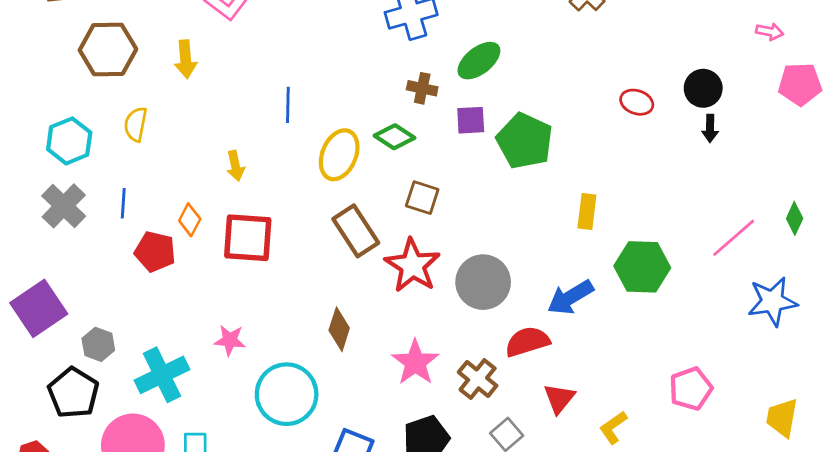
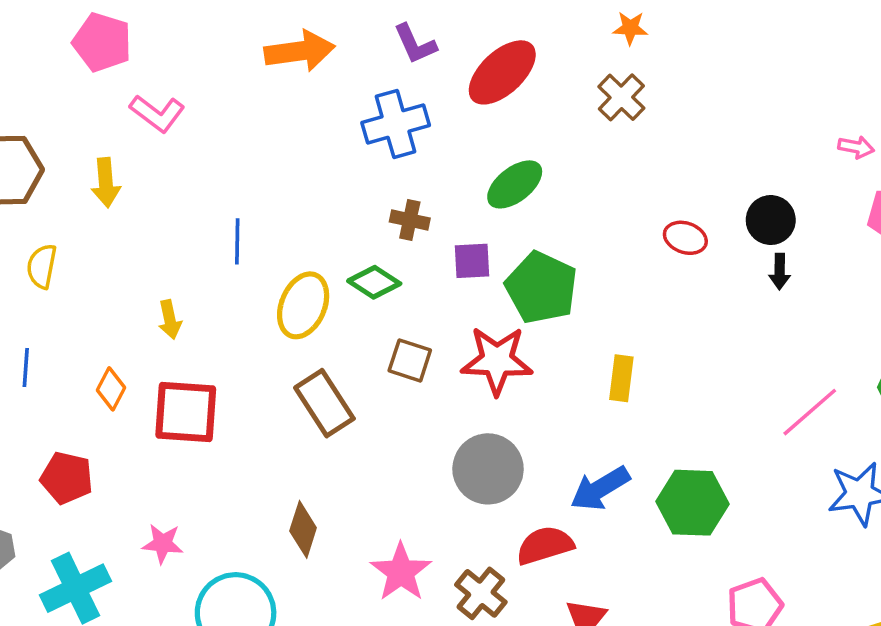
green ellipse: (479, 61) -> (515, 184), moved
red pentagon: (155, 252) -> (67, 478), moved
red star: (412, 265) -> (497, 360), moved, turned -30
green hexagon: (642, 267) -> (692, 503), moved

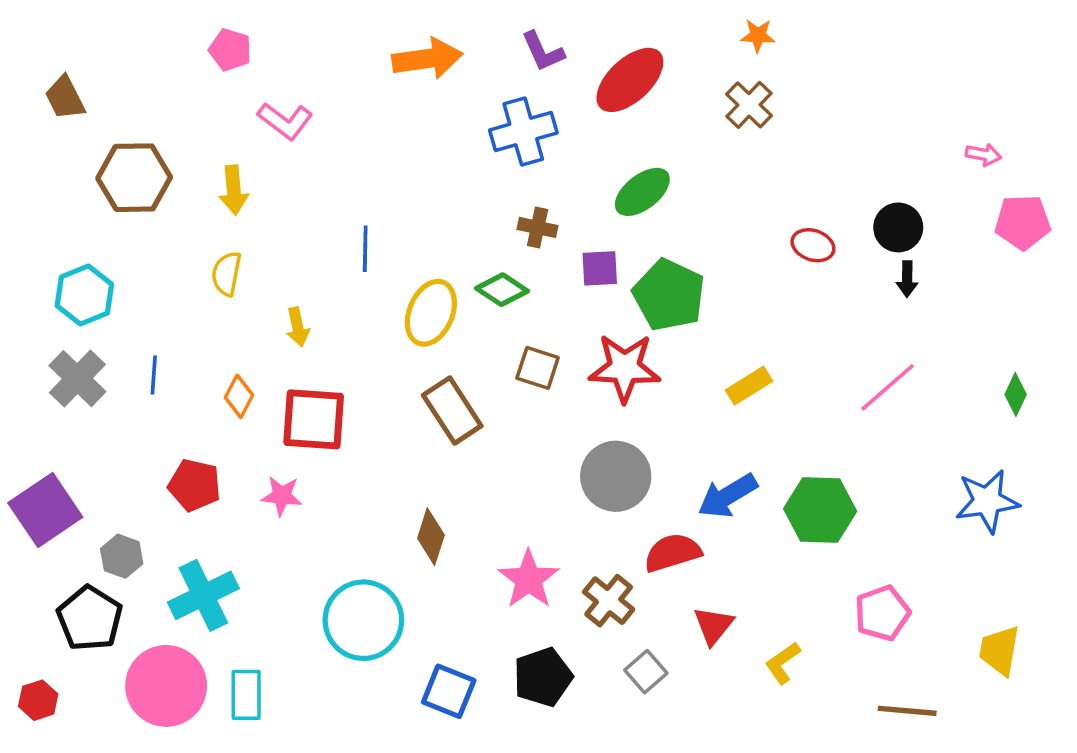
pink pentagon: (102, 42) -> (230, 50), size x0.7
yellow semicircle: (42, 266) -> (227, 274), moved
yellow rectangle: (621, 378) -> (749, 386), turned 51
pink line: (810, 412) -> (888, 387), moved
pink star: (163, 544) -> (282, 496), moved

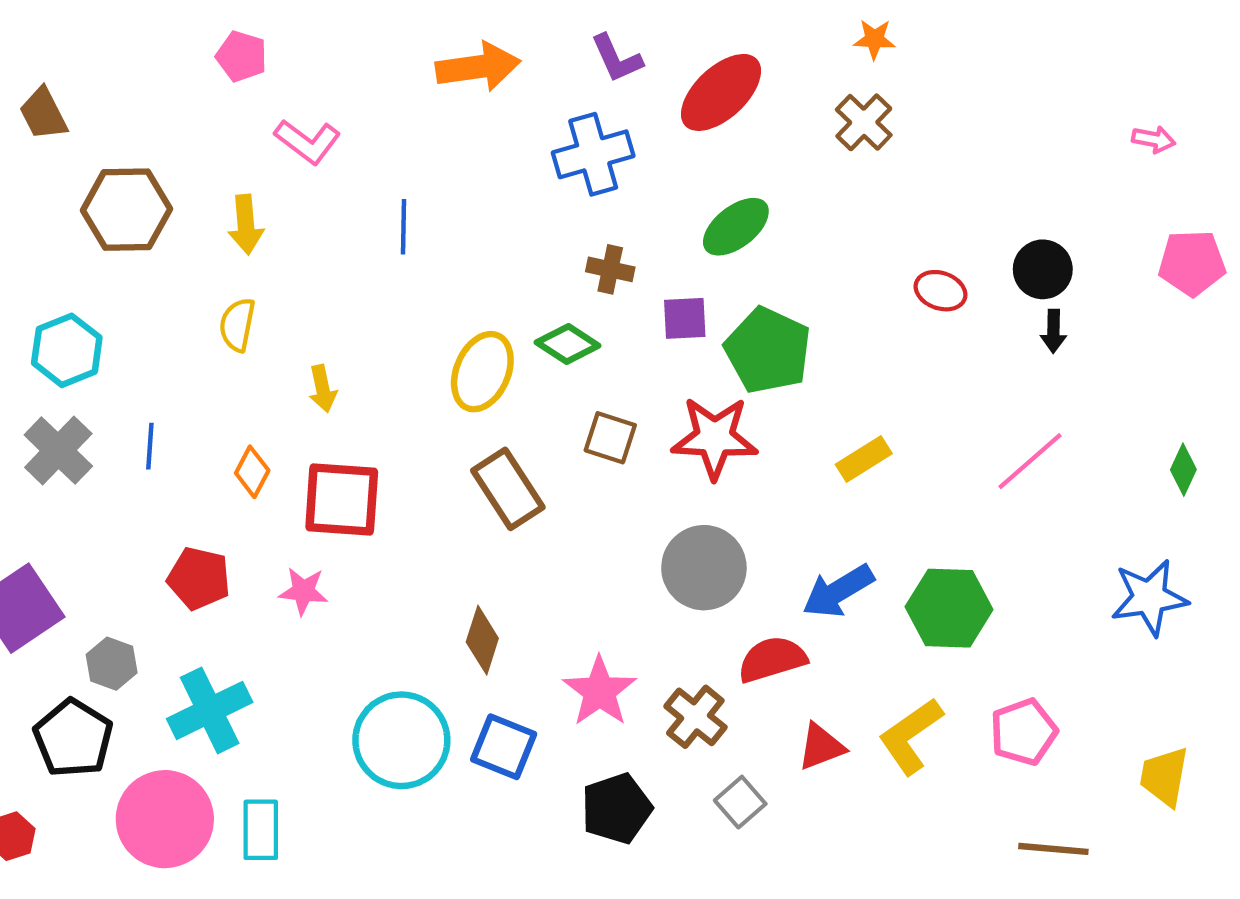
pink arrow: (984, 155) -> (1154, 139), moved
blue line: (365, 249) -> (404, 227), moved
red triangle: (713, 626) -> (821, 747), turned 30
yellow L-shape: (783, 663) -> (911, 736), moved, size x1.5
blue square: (449, 691) -> (504, 747), moved

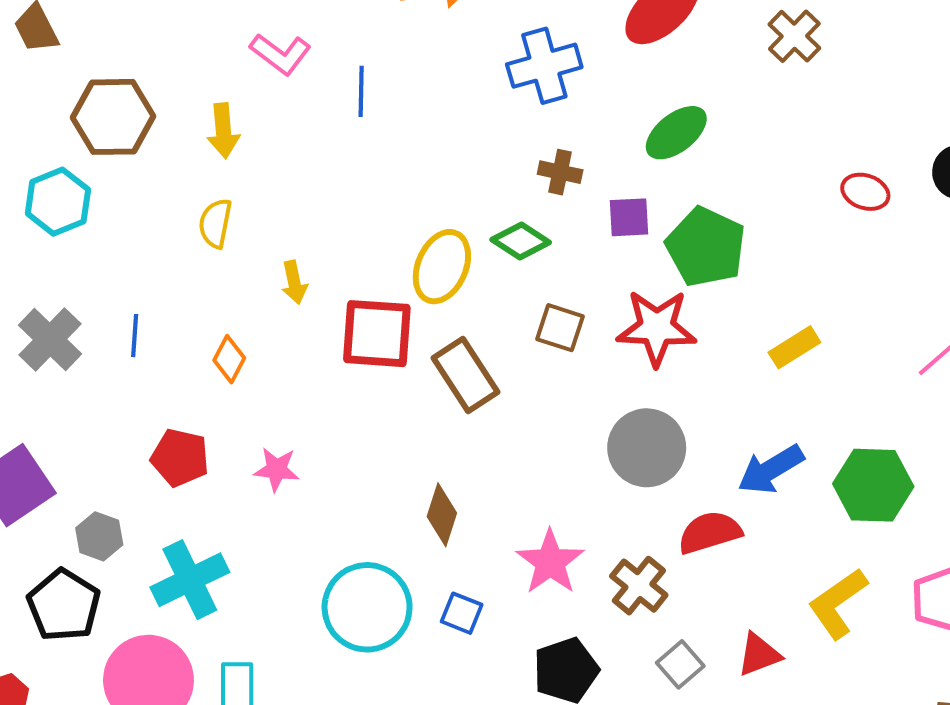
blue line: (404, 227) -> (361, 91), moved
cyan hexagon: (67, 350) -> (58, 202), moved
red square: (342, 499) -> (377, 334), moved
blue square: (504, 747) -> (462, 613), size x0.7
red triangle: (821, 747) -> (759, 655), moved

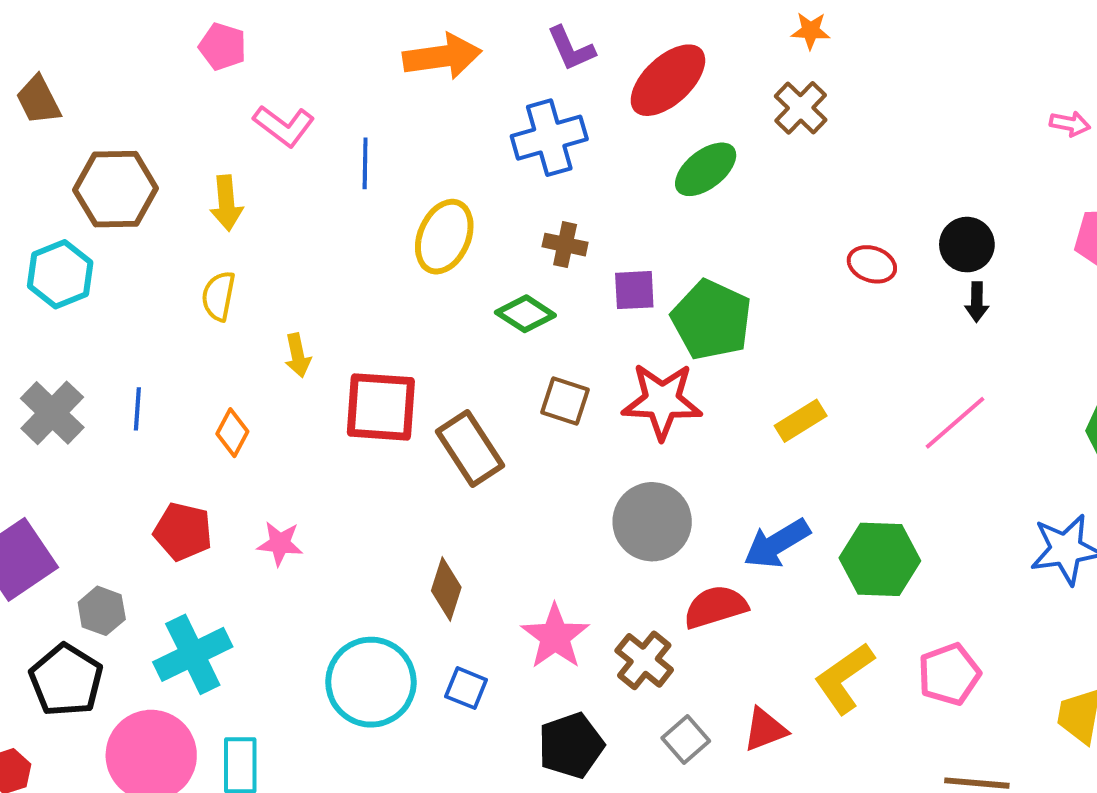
green ellipse: (676, 133) -> (706, 169), moved
yellow ellipse: (442, 267) -> (444, 237), moved

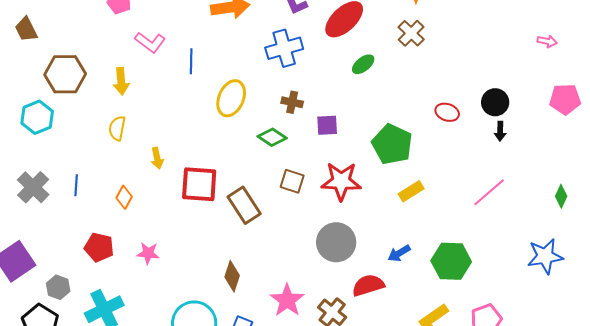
green ellipse: (706, 169) -> (363, 64), size x0.7
green pentagon: (712, 320) -> (392, 144), moved
blue arrow: (777, 544) -> (399, 253), size x0.7

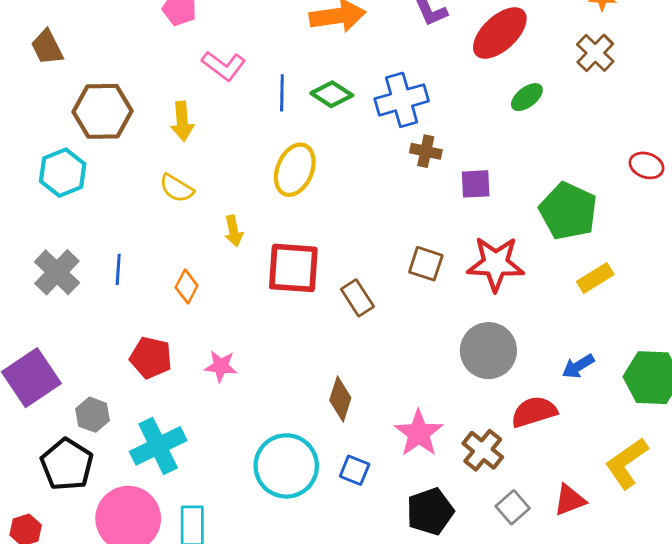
blue cross: (284, 48) -> (402, 100), moved
yellow ellipse: (231, 98) -> (295, 170), moved
yellow semicircle: (117, 128) -> (177, 188), turned -70
green diamond: (272, 137) -> (332, 94), moved
brown rectangle: (244, 205) -> (357, 298), size x0.7

